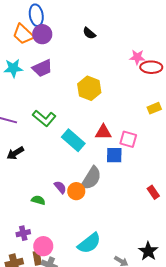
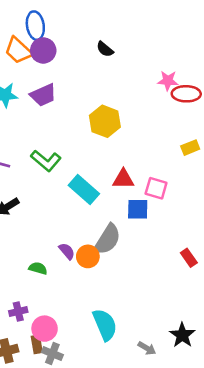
cyan semicircle: (89, 243) -> (105, 325), turned -75

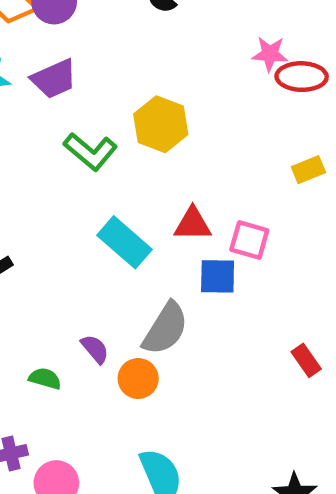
green L-shape: (46, 161) -> (90, 151), moved
orange circle: (88, 256) -> (138, 379), moved

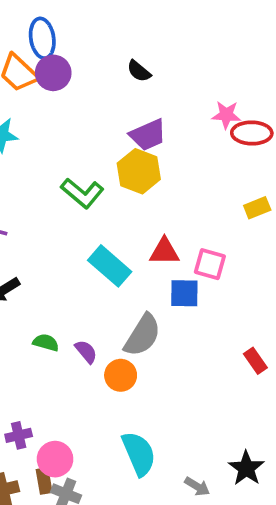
purple trapezoid: (54, 79) -> (148, 135), moved
green semicircle: (45, 379) -> (46, 342), moved

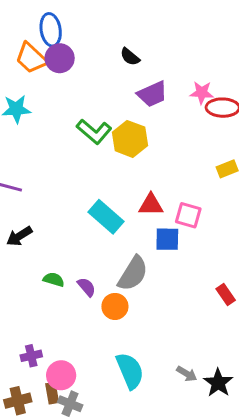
purple trapezoid: (148, 135) -> (152, 94), moved
green L-shape: (82, 193) -> (94, 131), moved
gray arrow: (197, 486) -> (187, 374), moved

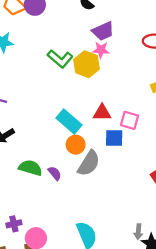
pink star: (202, 93) -> (101, 50), moved
green semicircle: (54, 280) -> (30, 168), size x1.5
orange circle: (115, 306) -> (76, 145), moved
gray arrow: (187, 374) -> (138, 232), moved, turned 64

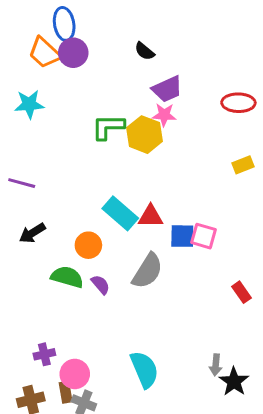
green L-shape: (60, 59) -> (108, 127), turned 140
red triangle: (102, 113) -> (151, 216), moved
pink square: (130, 120) -> (204, 236), moved
orange circle: (76, 145) -> (88, 245), moved

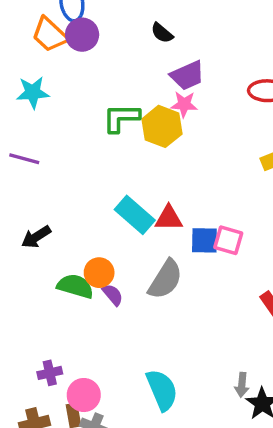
purple line: (22, 183) -> (24, 159), moved
orange circle: (88, 245) -> (99, 273), moved

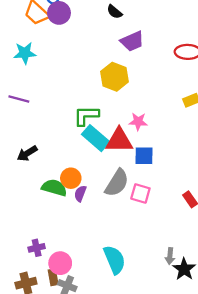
pink star: (184, 104) -> (138, 122), moved
green L-shape: (121, 118) -> (86, 116), moved
red triangle: (169, 218) -> (119, 140), size x1.4
pink square: (228, 240) -> (140, 194), moved
purple semicircle: (113, 295) -> (80, 194), turned -119

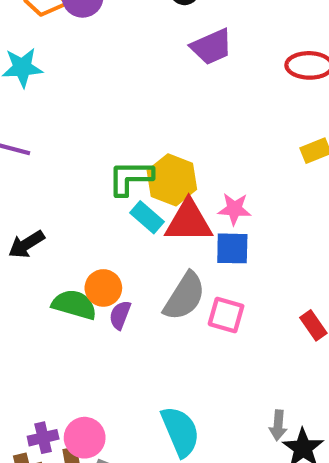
yellow hexagon: (114, 77) -> (172, 180), moved
pink star: (138, 122) -> (234, 209), moved
cyan rectangle: (96, 138) -> (147, 217), size x0.7
purple cross: (37, 248) -> (43, 438), moved

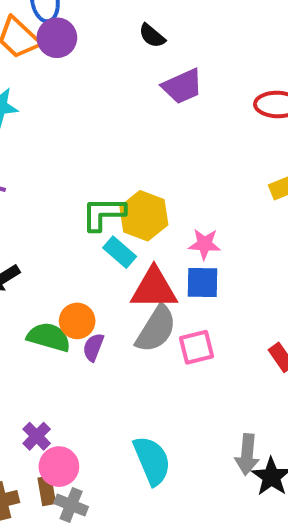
red triangle: (189, 221) -> (154, 289), moved
pink square: (226, 315) -> (196, 347), turned -30
gray arrow: (278, 425) -> (247, 454), size x1.4
purple cross: (43, 438) -> (37, 436), moved, turned -32

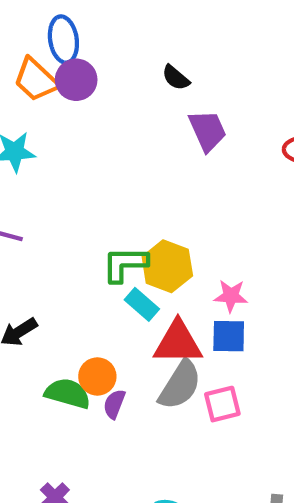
purple trapezoid: (182, 86) -> (208, 131), turned -90

